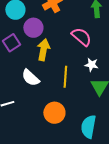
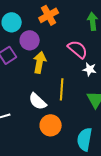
white star: (91, 65) -> (90, 69), moved
white semicircle: (30, 78) -> (38, 101), moved

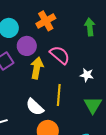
pink semicircle: (78, 49) -> (60, 55), moved

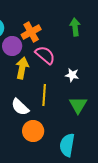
orange cross: (46, 21) -> (31, 32), moved

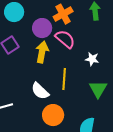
orange cross: (31, 32) -> (63, 14), moved
purple circle: (12, 46) -> (42, 28), moved

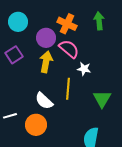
orange cross: (63, 14) -> (67, 24), turned -36
white star: (92, 59) -> (84, 69), moved
orange circle: (53, 115) -> (36, 125), moved

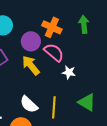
yellow arrow: (46, 62) -> (31, 65), turned -50
yellow line: (68, 89) -> (54, 107), moved
green triangle: (102, 99) -> (87, 102), turned -30

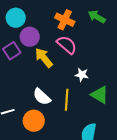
green arrow: (84, 24) -> (97, 17), turned -54
purple circle: (31, 41) -> (30, 37), moved
white star: (69, 72) -> (82, 75), moved

